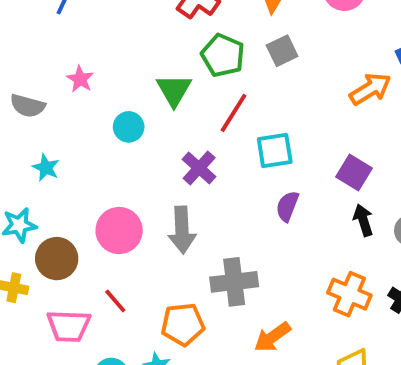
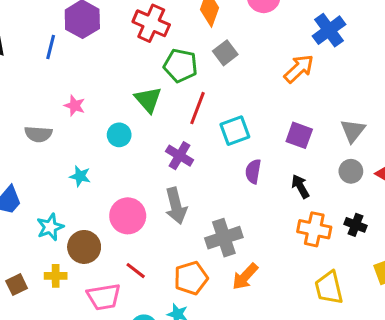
cyan star: (46, 168) -> (80, 176), moved
black arrow: (363, 220) -> (300, 186), moved
orange arrow: (272, 337) -> (245, 277), moved

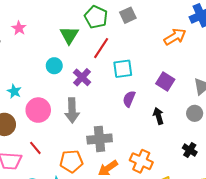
cyan circle: (119, 135) -> (54, 66), moved
cyan star: (80, 176) -> (14, 91), moved
orange cross: (314, 229) -> (141, 161), moved

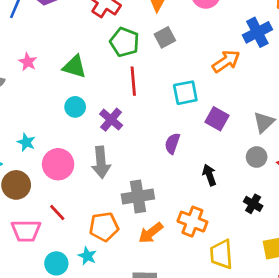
green triangle: (69, 35) -> (74, 67), moved, turned -42
red line: (101, 48) -> (133, 81), turned -35
cyan square: (123, 69) -> (185, 93), moved
black arrow: (158, 116) -> (209, 175), moved

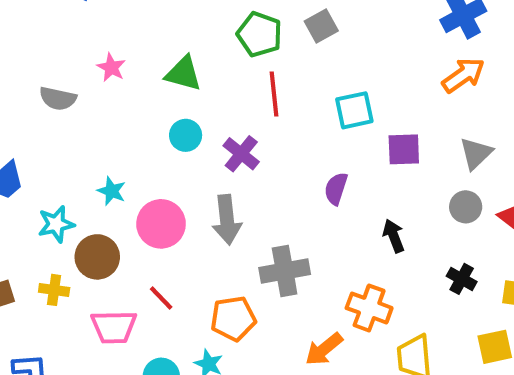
orange arrow: (226, 61) -> (463, 75), moved
purple square: (217, 119) -> (404, 149), turned -30
orange arrow: (151, 233) -> (324, 349), moved

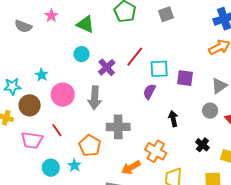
gray square: (321, 26) -> (166, 14), moved
red line: (274, 94) -> (135, 57), moved, turned 35
cyan square: (354, 110) -> (159, 69), moved
orange pentagon: (233, 318) -> (90, 146), turned 30

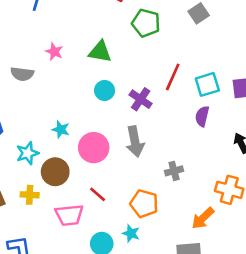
gray cross: (118, 127) -> (174, 171), size x0.6

